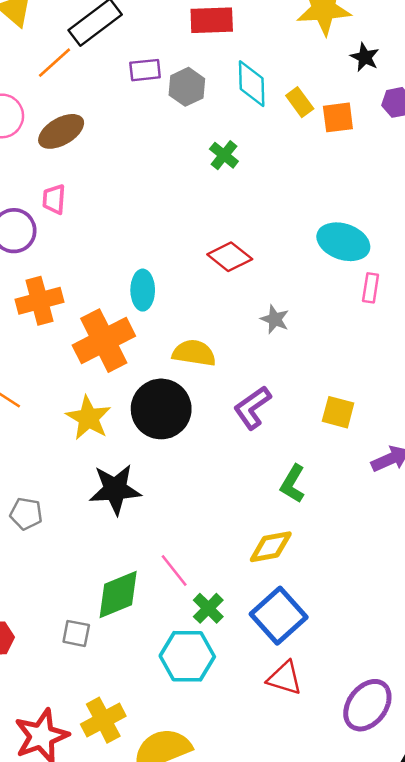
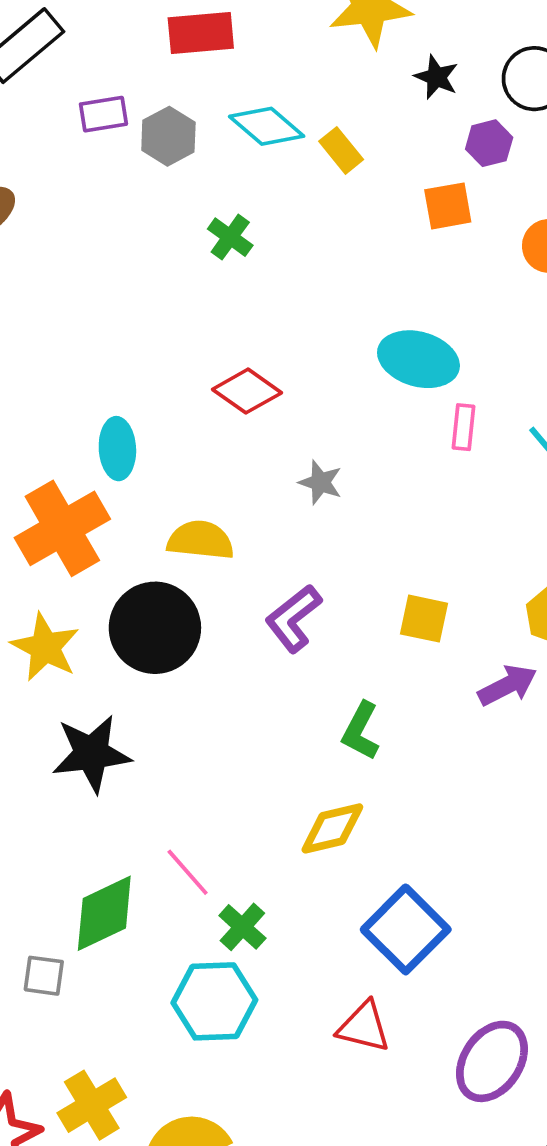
cyan diamond: (252, 84) -> (267, 126), turned -45
orange square: (338, 117) -> (448, 206), moved
blue square: (279, 616) -> (406, 929), moved

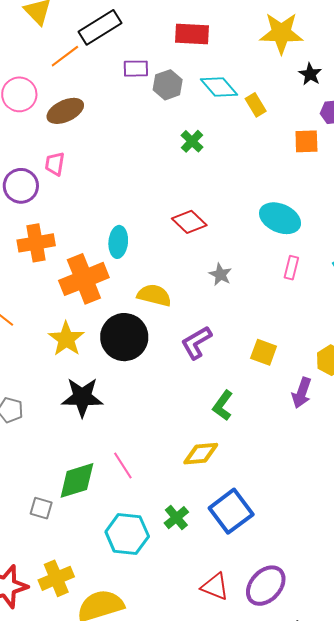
pink rectangle: (464, 427) -> (291, 268), moved
purple arrow: (507, 685) -> (302, 393), turned 128
green cross: (242, 927) -> (176, 518), moved
red triangle: (364, 1027) -> (215, 587), moved

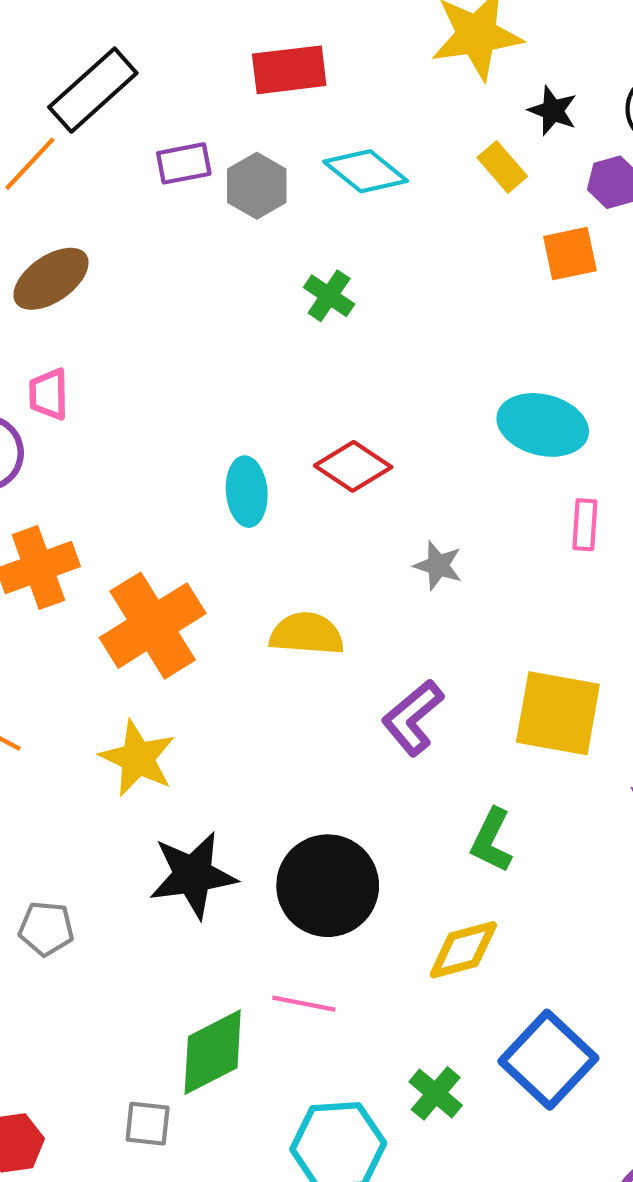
yellow rectangle: (256, 105) -> (502, 167), moved
cyan ellipse: (118, 242) -> (247, 492), moved
black circle: (124, 337) -> (328, 886), moved
yellow square: (264, 352) -> (558, 713), size x1.6
pink line: (123, 465) -> (304, 1004), turned -36

